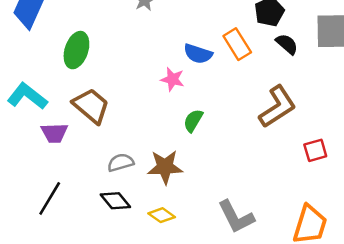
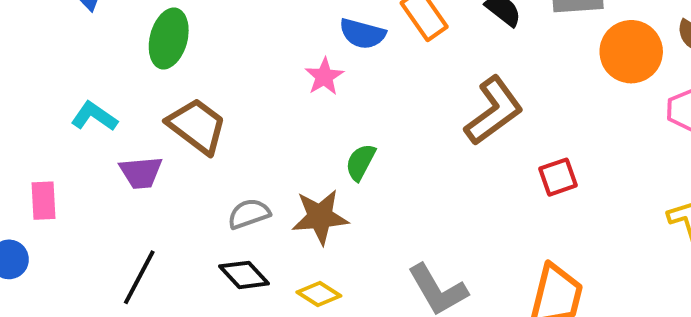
pink star: (173, 79) -> (324, 77), turned 30
cyan L-shape: (27, 96) -> (94, 116), size x0.7
green semicircle: (193, 121) -> (360, 162), moved

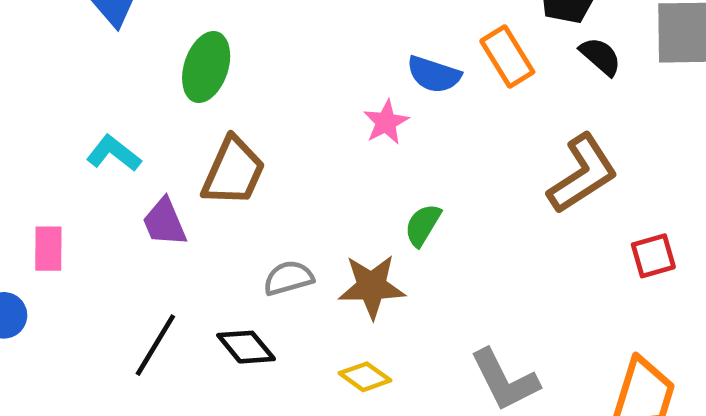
brown trapezoid: (197, 126) -> (233, 171), turned 74
purple trapezoid: (141, 173) -> (164, 222), turned 69
black diamond: (244, 275) -> (246, 347), moved

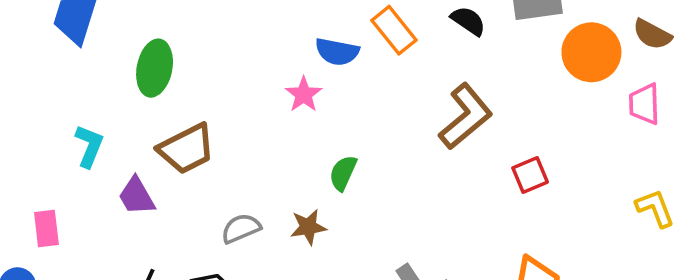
cyan L-shape: (114, 153) -> (89, 146), turned 81
brown trapezoid: (233, 171) -> (187, 149), turned 46
brown star: (372, 286) -> (308, 227), size x0.7

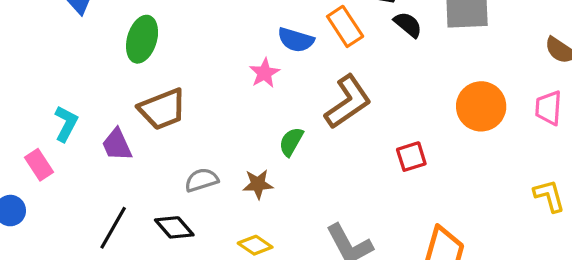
orange circle: (591, 52) -> (481, 106), moved
brown L-shape: (465, 116) -> (348, 102), moved
cyan L-shape: (89, 146) -> (66, 124), moved
red square: (530, 175) -> (411, 157), moved
pink rectangle: (46, 229) -> (39, 165), turned -32

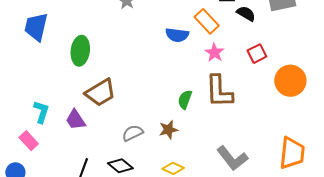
pink star: (264, 73) -> (214, 53), moved
brown L-shape: (348, 102) -> (219, 91), moved, turned 132
orange circle: (481, 106) -> (290, 81), moved
red square: (411, 157) -> (257, 54), moved

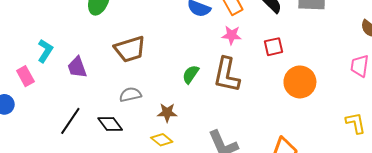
pink star: (214, 53) -> (232, 35), turned 30
brown trapezoid: (100, 93) -> (130, 49), moved
brown star: (168, 130) -> (167, 113), moved

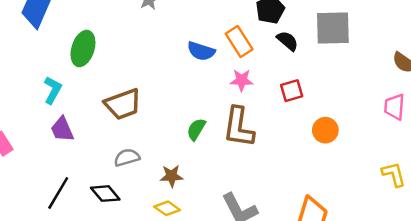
cyan L-shape: (45, 51) -> (53, 90), moved
orange circle: (300, 82) -> (325, 130), size x0.7

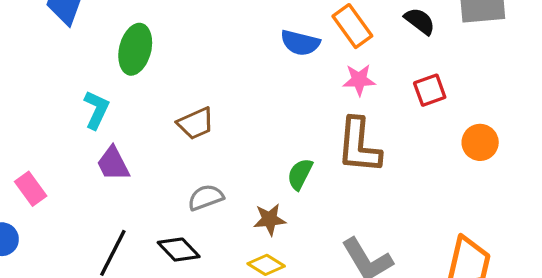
brown trapezoid: (123, 104) -> (196, 123), size x0.7
green semicircle: (196, 129) -> (300, 174), moved

